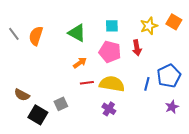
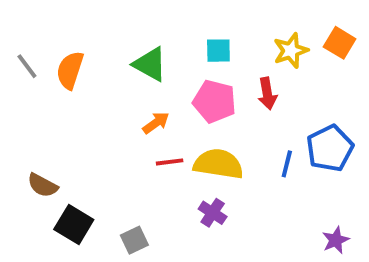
gray square: (61, 104) -> (134, 240), moved
purple star: (172, 107) -> (336, 240), moved

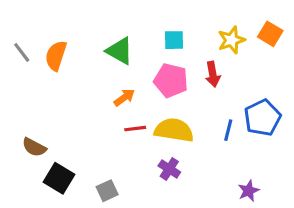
purple star: (336, 240) -> (249, 191), moved

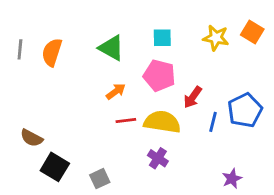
yellow star: (231, 40) -> (216, 38), turned 30
gray line: (22, 52) -> (20, 49), turned 42
red arrow: (213, 74) -> (193, 97), moved, turned 45

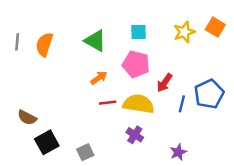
yellow star: (216, 38) -> (184, 32), turned -30
black square: (55, 167) -> (47, 142), turned 30
purple star: (232, 179) -> (178, 152), moved

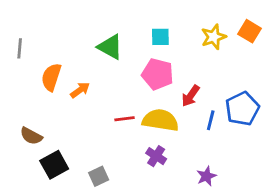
orange semicircle: (44, 44) -> (51, 77), moved
orange arrow: (99, 78) -> (80, 90), moved

